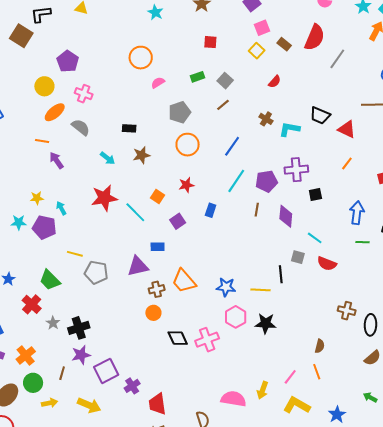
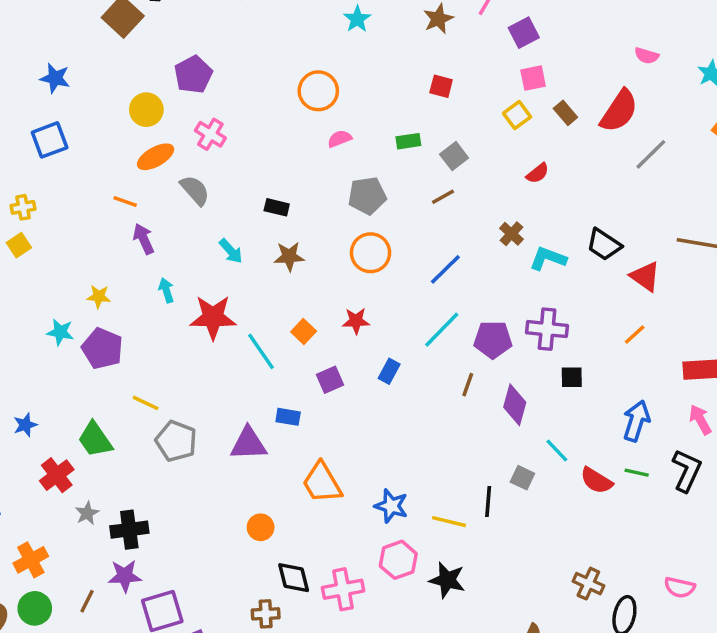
cyan arrow: (61, 208) -> (166, 290), moved
red semicircle: (327, 264) -> (596, 481), moved
brown cross: (157, 289) -> (266, 614), moved

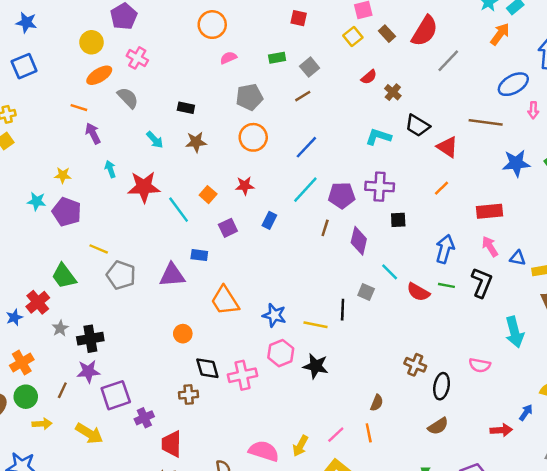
brown cross: (511, 234) -> (393, 92), moved
blue star: (25, 425) -> (14, 317), moved

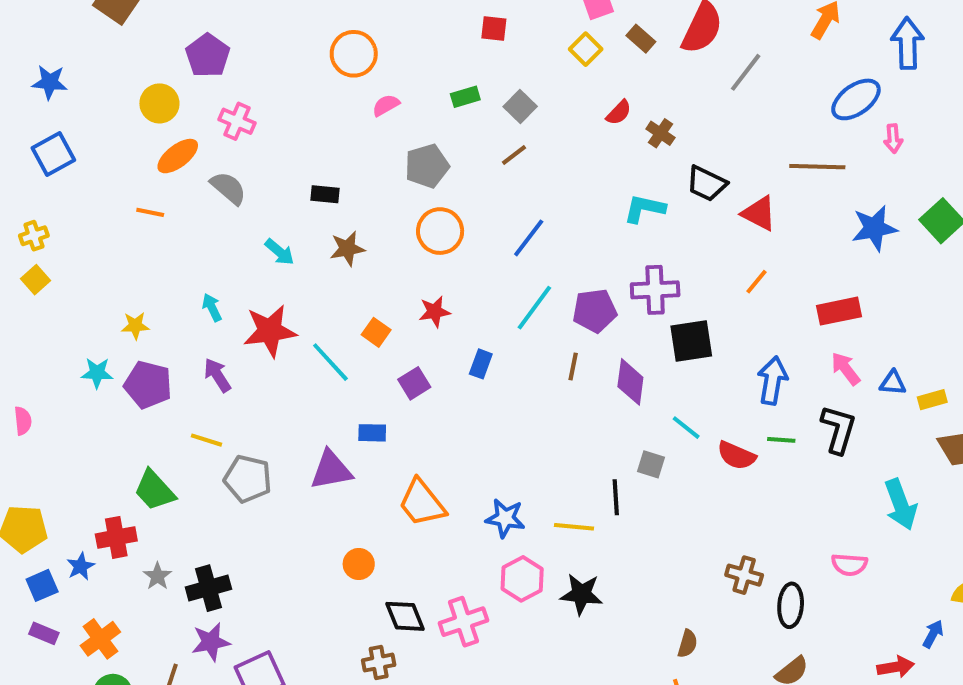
purple arrow: (93, 133) -> (217, 375), moved
black square: (398, 220) -> (691, 341), size x1.6
red cross: (38, 302) -> (116, 537), turned 35

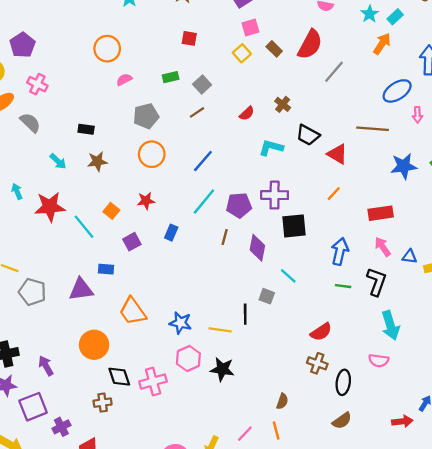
red semicircle: (619, 113) -> (247, 113), moved
purple arrow: (217, 375) -> (46, 366), moved
red semicircle: (736, 456) -> (321, 332), moved, turned -60
cyan arrow: (901, 504) -> (390, 325), moved
orange circle: (359, 564) -> (94, 345), size x1.6

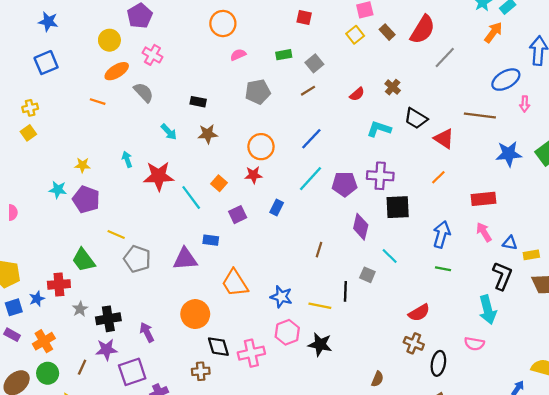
orange circle: (152, 154) -> (261, 147), moved
brown line: (225, 237) -> (319, 250), moved
black L-shape: (377, 282) -> (502, 276), moved

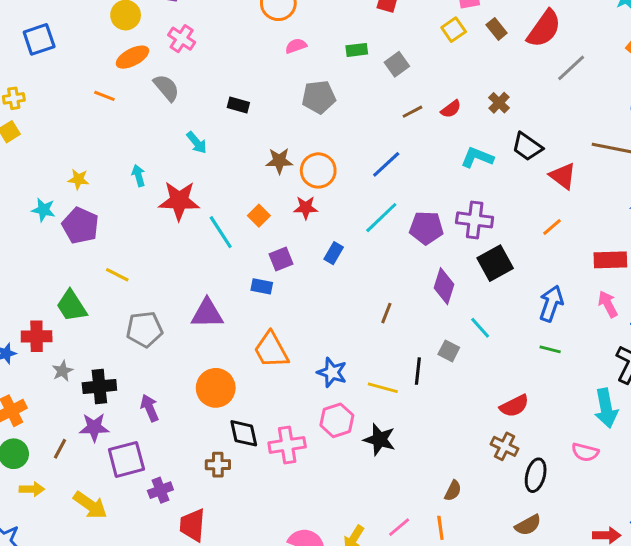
brown line: (308, 91) -> (412, 112), moved
brown star: (208, 134) -> (279, 161), moved
black square: (398, 207) -> (495, 263), turned -30
blue rectangle: (211, 240) -> (262, 286), moved
gray pentagon: (137, 259) -> (144, 329), moved, turned -30

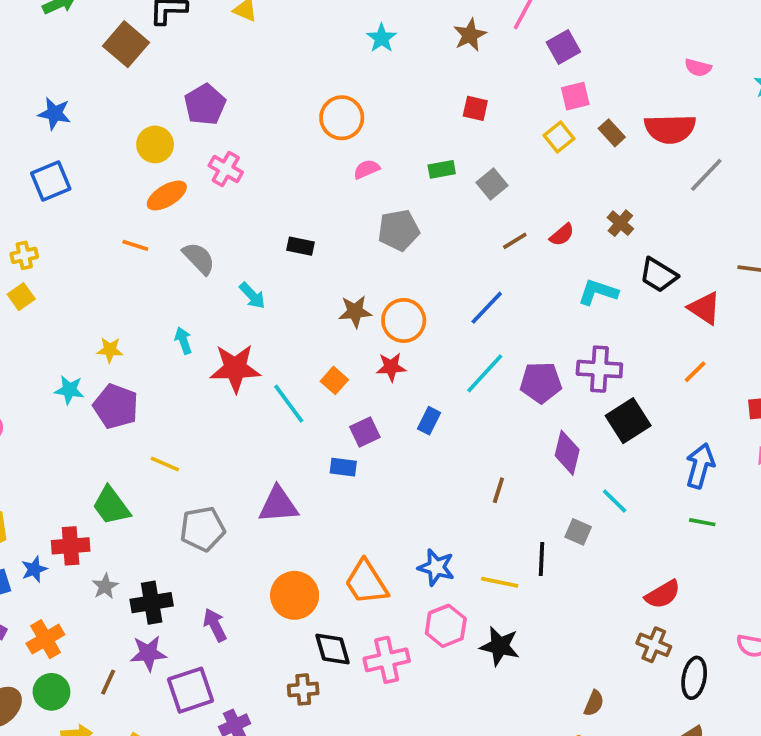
red semicircle: (544, 29) -> (670, 129), turned 57
gray semicircle: (166, 88) -> (199, 258), moved
orange trapezoid: (271, 350) -> (366, 582), moved

